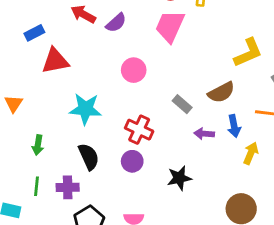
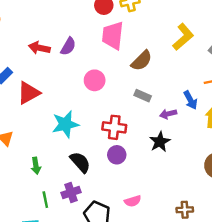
brown semicircle: (221, 92) -> (142, 61), moved
black star: (179, 178) -> (160, 142), moved

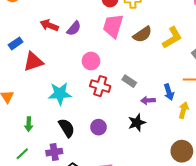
brown semicircle: (142, 61) -> (142, 34), moved
red cross: (114, 127) -> (100, 86), moved
green line: (45, 200) -> (22, 154), moved, turned 48

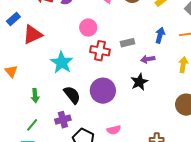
gray rectangle: (129, 81) -> (127, 43), turned -40
blue arrow: (169, 92) -> (160, 35), moved, turned -140
cyan star: (60, 94) -> (62, 63), turned -30
purple circle: (98, 127) -> (103, 91), size x1.6

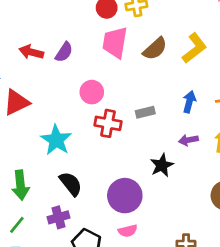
purple arrow: (148, 59) -> (188, 140), moved
purple circle: (103, 91) -> (125, 196), moved
green arrow: (35, 96) -> (20, 185), size x1.5

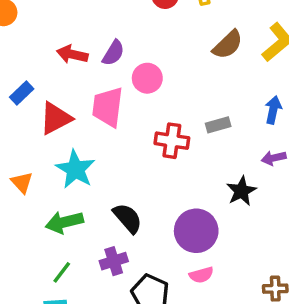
pink trapezoid: (115, 42) -> (108, 107), moved
pink circle: (92, 92) -> (147, 78), moved
cyan star: (56, 140) -> (75, 169), moved
green arrow: (20, 185) -> (64, 222), turned 84

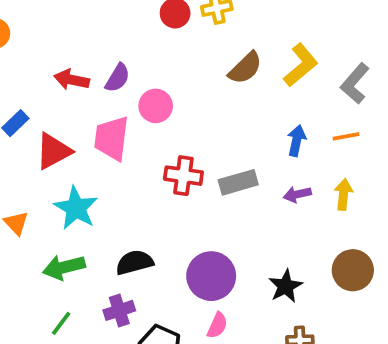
gray rectangle: (218, 125) -> (238, 182), moved, size x1.4
black star: (241, 191) -> (286, 286), moved
black semicircle: (128, 218) -> (134, 262), turned -64
pink semicircle: (201, 275) -> (217, 325), turned -50

